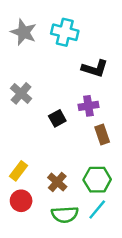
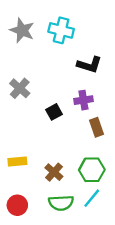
yellow rectangle: (19, 171) -> (17, 162), turned 48
red circle: (21, 201) -> (17, 205), moved

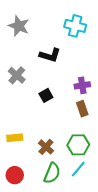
cyan cross: (61, 30) -> (75, 26), moved
black L-shape: (89, 65) -> (50, 55), moved
purple cross: (83, 100) -> (82, 85), moved
green semicircle: (61, 203) -> (52, 173), turned -65

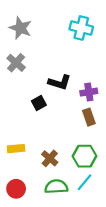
black L-shape: (50, 55) -> (60, 82), moved
gray cross: (17, 75) -> (16, 63), moved
black square: (46, 95) -> (39, 103), moved
green semicircle: (52, 173) -> (56, 187), turned -115

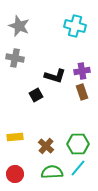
gray cross: (16, 63) -> (15, 58), turned -30
purple cross: (89, 92) -> (82, 71), moved
brown rectangle: (89, 117) -> (82, 92), moved

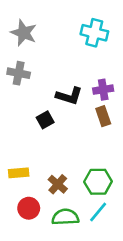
red circle: (15, 174) -> (29, 208), moved

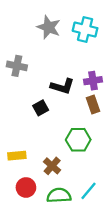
gray star: (24, 33) -> (49, 27), moved
green hexagon: (98, 182) -> (78, 140), moved

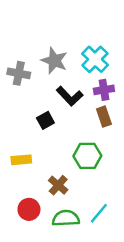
gray star: (49, 27) -> (54, 61), moved
cyan cross: (85, 30) -> (95, 59), moved, turned 30
black L-shape: (62, 86) -> (70, 96), turned 30
yellow rectangle: (17, 156) -> (21, 160), moved

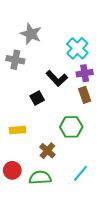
gray star: (54, 61) -> (31, 34), moved
red circle: (29, 209) -> (12, 170), moved
green semicircle: (66, 218) -> (40, 178), moved

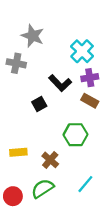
brown rectangle: (85, 95) -> (90, 101), turned -42
yellow rectangle: (17, 130) -> (18, 152), moved
red circle: (12, 170) -> (13, 196), moved
green semicircle: (40, 178) -> (43, 188), turned -30

